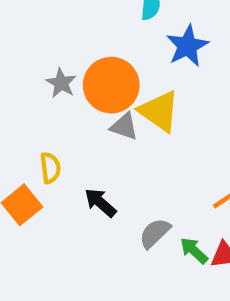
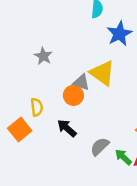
orange circle: (111, 85) -> (73, 95), moved, size x0.6

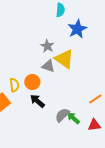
gray star: (43, 56) -> (47, 46), moved
orange circle: (73, 95) -> (32, 82), moved
green arrow: (123, 157) -> (73, 118), moved

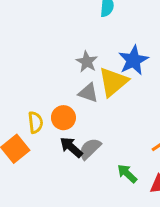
blue star: (77, 29) -> (133, 60), moved
yellow triangle: (64, 59) -> (113, 82), turned 45
gray semicircle: (62, 115) -> (90, 149), moved

